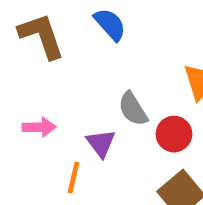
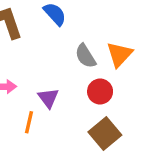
gray semicircle: (133, 109) -> (86, 56), moved

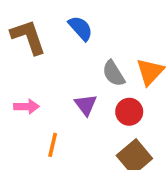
purple triangle: (48, 98) -> (86, 105), moved

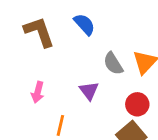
pink arrow: (27, 107) -> (38, 92), turned 105
red circle: (129, 112) -> (137, 104), moved

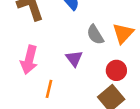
pink arrow: (38, 92) -> (29, 60), size x1.5

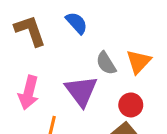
purple triangle: (74, 58) -> (81, 91), size x1.6

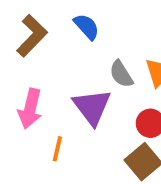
brown L-shape: (30, 31) -> (32, 36), turned 63

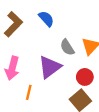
purple triangle: (92, 107) -> (50, 67), turned 30

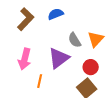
blue semicircle: (46, 19) -> (56, 14), turned -70

